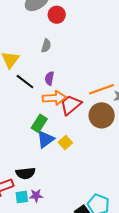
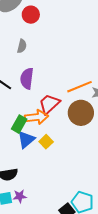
purple semicircle: (49, 78) -> (27, 78), size x1.5
orange arrow: (54, 98) -> (37, 117), moved

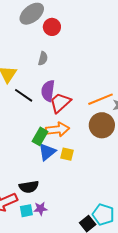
red trapezoid: (49, 104) -> (60, 103), moved
yellow square: (46, 142) -> (67, 154), turned -32

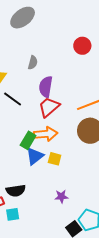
red circle: (52, 27) -> (82, 46), moved
purple semicircle: (48, 91) -> (46, 87), moved
purple star: (41, 209) -> (61, 197), moved

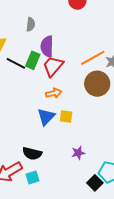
orange arrow: (46, 134) -> (54, 93), size x0.7
green rectangle: (28, 140) -> (33, 60), moved
black semicircle: (16, 191) -> (32, 154), turned 30

